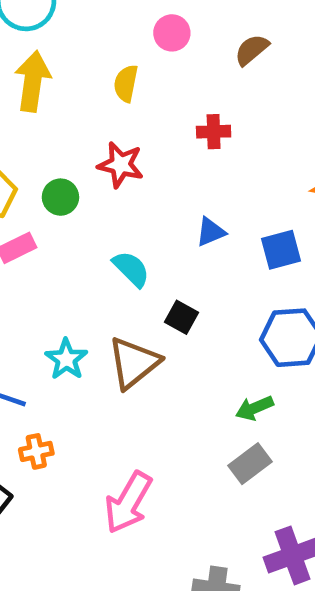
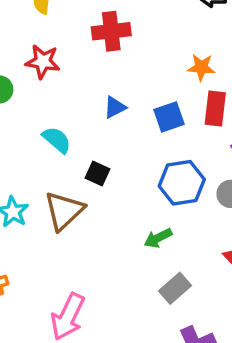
red cross: (214, 132) -> (111, 31), size x1.5
gray rectangle: (250, 464) -> (175, 288), moved

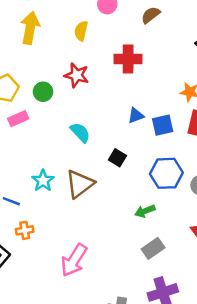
blue triangle: (115, 107) -> (136, 116), moved
black square: (98, 173) -> (117, 158), moved

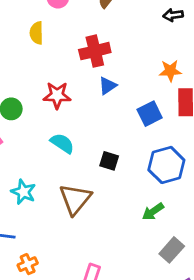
red star: (77, 75) -> (57, 95), moved
blue triangle: (136, 116) -> (108, 86), moved
cyan star: (43, 181) -> (23, 192), moved

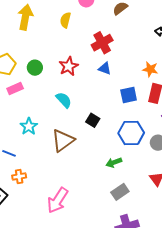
red cross: (95, 51) -> (102, 43), turned -30
blue triangle: (108, 86) -> (105, 68), turned 40
red star: (57, 95) -> (69, 66), turned 30

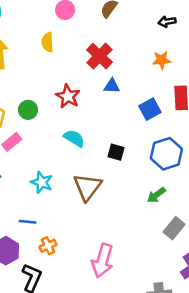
orange star: (150, 69) -> (162, 60), moved

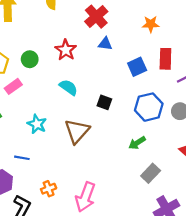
orange cross: (48, 246) -> (49, 189), moved

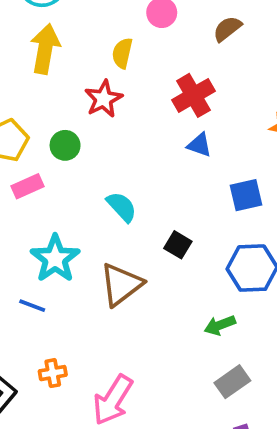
red star: (66, 50) -> (103, 99), moved
cyan star: (37, 124) -> (55, 259), size x1.4
blue line: (22, 158) -> (32, 306), moved

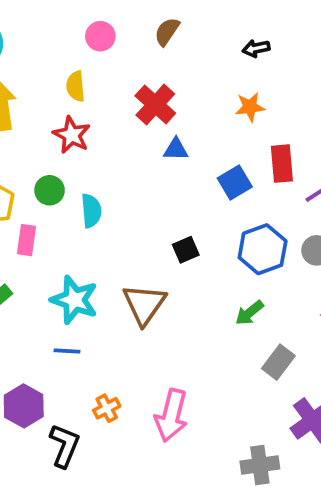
pink rectangle: (28, 186) -> (27, 240), turned -40
cyan semicircle: (122, 207) -> (91, 211), moved, turned 56
black square: (178, 245) -> (186, 250), turned -36

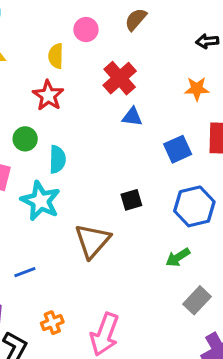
pink circle: (100, 36) -> (86, 30), moved
cyan star: (74, 300) -> (40, 201), moved
blue line: (67, 351) -> (25, 272), turned -30

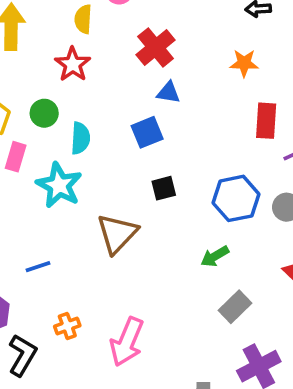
blue square: (178, 149) -> (147, 132), moved

